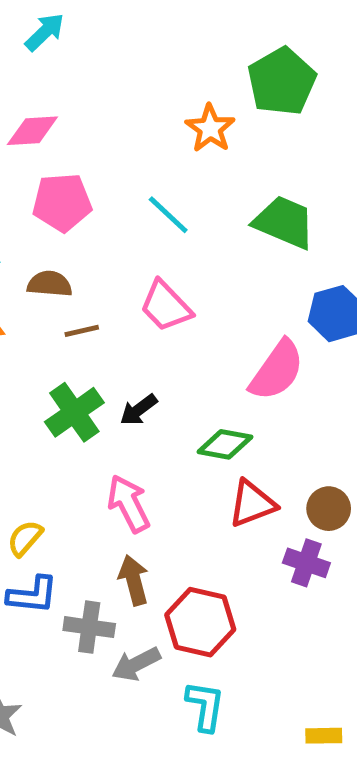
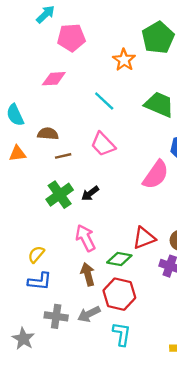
pink diamond: (32, 131) -> (54, 79), moved
pink pentagon: (62, 202) -> (71, 38), moved
green diamond: (225, 444) -> (119, 259), moved
gray cross: (89, 627) -> (56, 316), moved

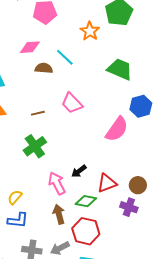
cyan line: (104, 101) -> (65, 57), moved
brown semicircle: (48, 134) -> (44, 68), moved
black arrow: (90, 193) -> (79, 171), moved

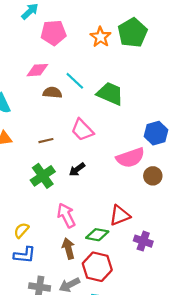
orange star: (90, 31) -> (100, 37), moved
green trapezoid: (120, 69) -> (110, 94), moved
pink semicircle: (117, 129) -> (130, 158), turned 36
black arrow: (79, 171) -> (77, 169), moved
brown circle: (138, 185) -> (153, 176), moved

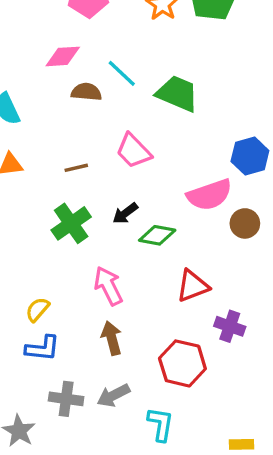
green diamond: (97, 235) -> (157, 235), moved
red hexagon: (97, 267) -> (182, 363), moved

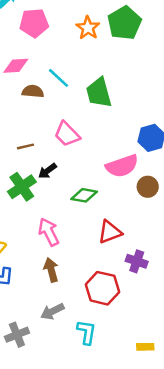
green trapezoid: (177, 94) -> (99, 93), turned -128
black arrow: (125, 213) -> (47, 171), moved
gray cross: (66, 399) -> (17, 335), moved, turned -30

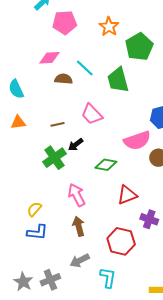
green pentagon: (124, 23) -> (139, 47), moved

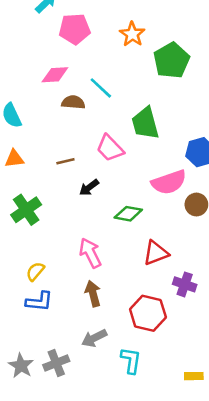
green trapezoid: (118, 80) -> (145, 123), moved
green cross: (54, 158) -> (26, 210), moved

